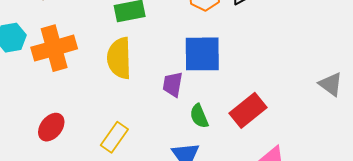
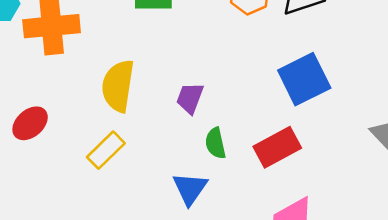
blue square: (202, 54) -> (304, 79), moved, turned -36
yellow semicircle: (119, 58) -> (118, 86), moved

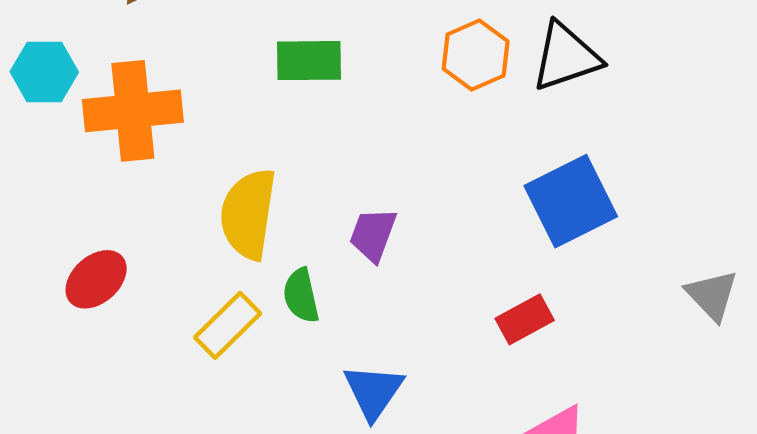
green semicircle: (216, 143) -> (301, 296), moved
red rectangle: (277, 147) -> (525, 319), size x0.7

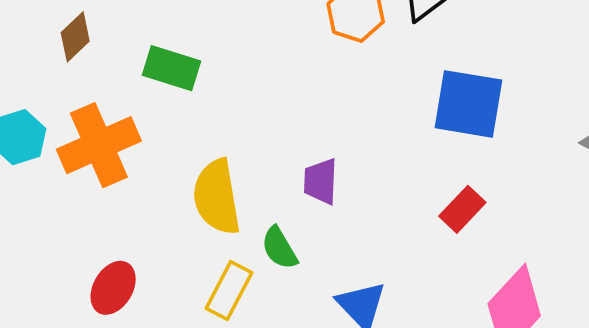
green rectangle: (309, 61) -> (172, 68), moved, turned 36
blue square: (571, 201) -> (468, 104), turned -36

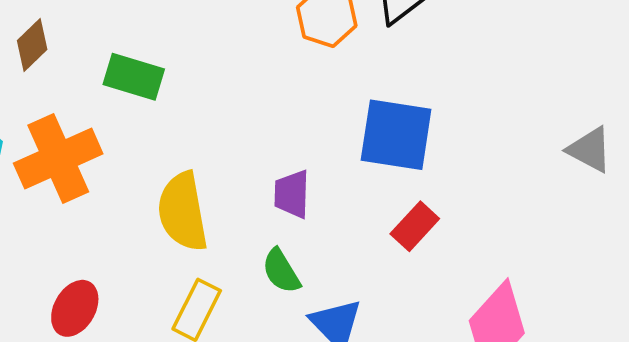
blue square: (468, 104) -> (396, 135), moved
red rectangle: (462, 209) -> (415, 226), moved
green semicircle: (279, 248) -> (281, 271), moved

